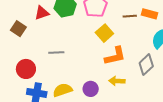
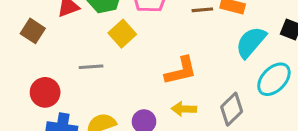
yellow square: (104, 33) -> (122, 34), moved
gray diamond: (146, 65) -> (232, 109), moved

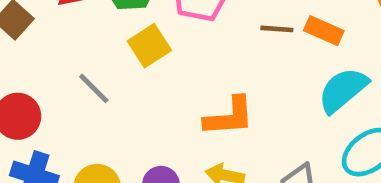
gray line: (91, 67) -> (94, 88), turned 40

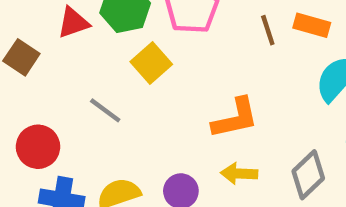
brown line: (277, 29) -> (268, 30), turned 76

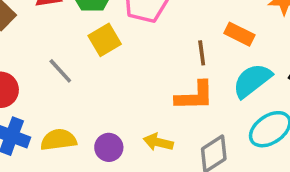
brown line: (268, 30) -> (202, 53), moved
orange L-shape: (235, 118) -> (195, 96), moved

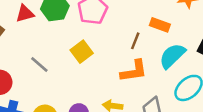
yellow square: (105, 40) -> (82, 52), moved
brown line: (202, 53) -> (135, 41), turned 36

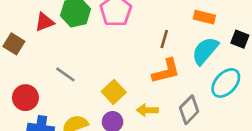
orange rectangle: (160, 25) -> (204, 17), moved
yellow square: (82, 52) -> (114, 92), moved

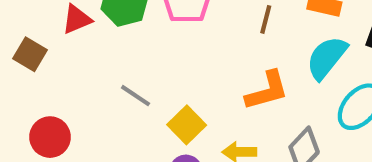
brown line: (164, 39) -> (266, 19), moved
gray line: (65, 74) -> (136, 96), moved

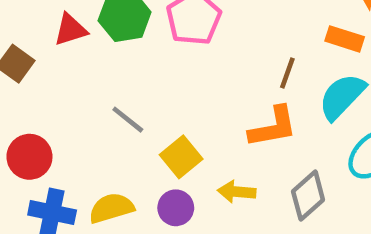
brown line: (266, 19) -> (287, 73), moved

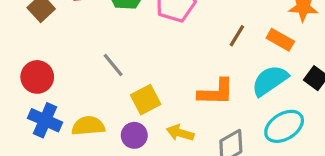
brown line: (287, 73) -> (237, 36), moved

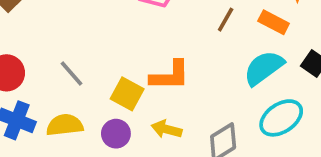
gray line: (113, 65) -> (72, 74), moved
orange L-shape: (216, 92) -> (170, 76), moved
yellow square: (146, 100) -> (127, 94), turned -32

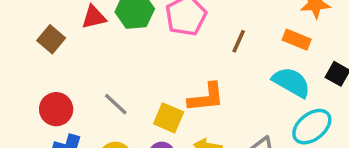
brown line: (226, 20) -> (239, 41), moved
cyan semicircle: (264, 68) -> (291, 82), turned 72

